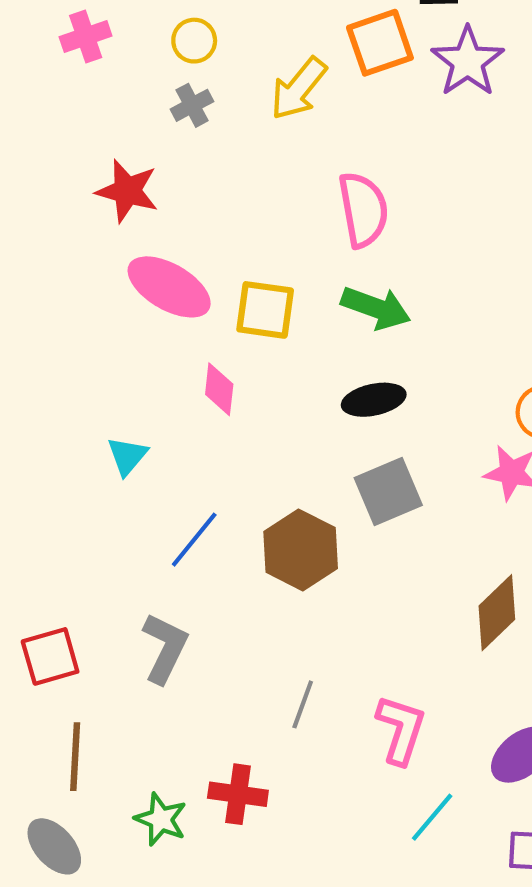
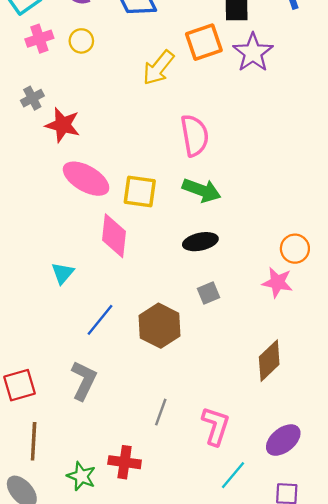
yellow circle: (194, 41) -> (81, 41), moved
gray cross: (192, 105) -> (32, 98), moved
pink diamond: (219, 389) -> (114, 236), size x1.5
gray square: (388, 492) -> (209, 293), size x0.6

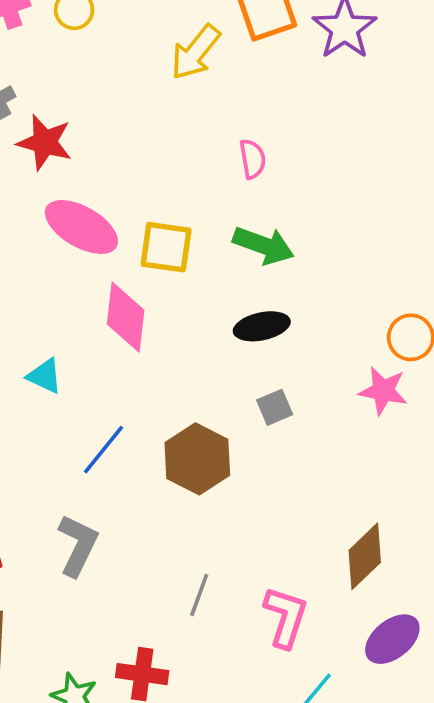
pink semicircle: (195, 135) -> (253, 159), size x0.6
cyan triangle: (63, 273) -> (45, 376), turned -45
brown diamond: (269, 361) -> (365, 556), moved

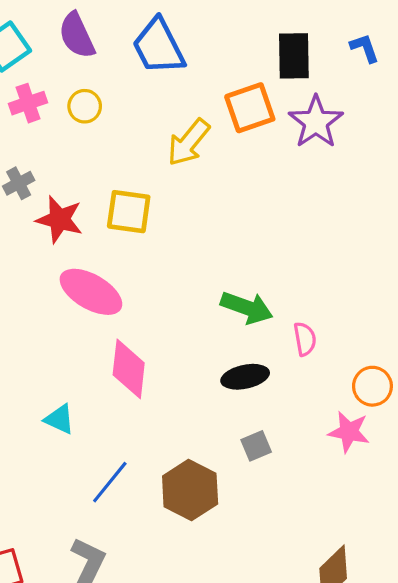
pink semicircle: (253, 159) -> (305, 339), moved
yellow square: (166, 247) -> (129, 212), moved

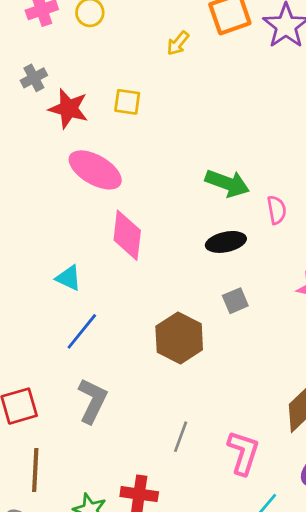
yellow arrow: (188, 142) -> (178, 43), size x0.6
yellow square: (129, 212) -> (127, 102), size x0.7
blue line: (110, 482) -> (82, 331), moved

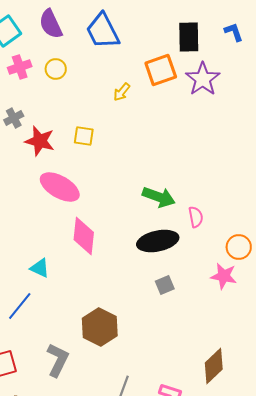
black ellipse: (226, 242) -> (158, 241), size x1.4
blue line: (82, 331) -> (20, 306), moved
brown hexagon: (179, 338) -> (100, 327), moved

